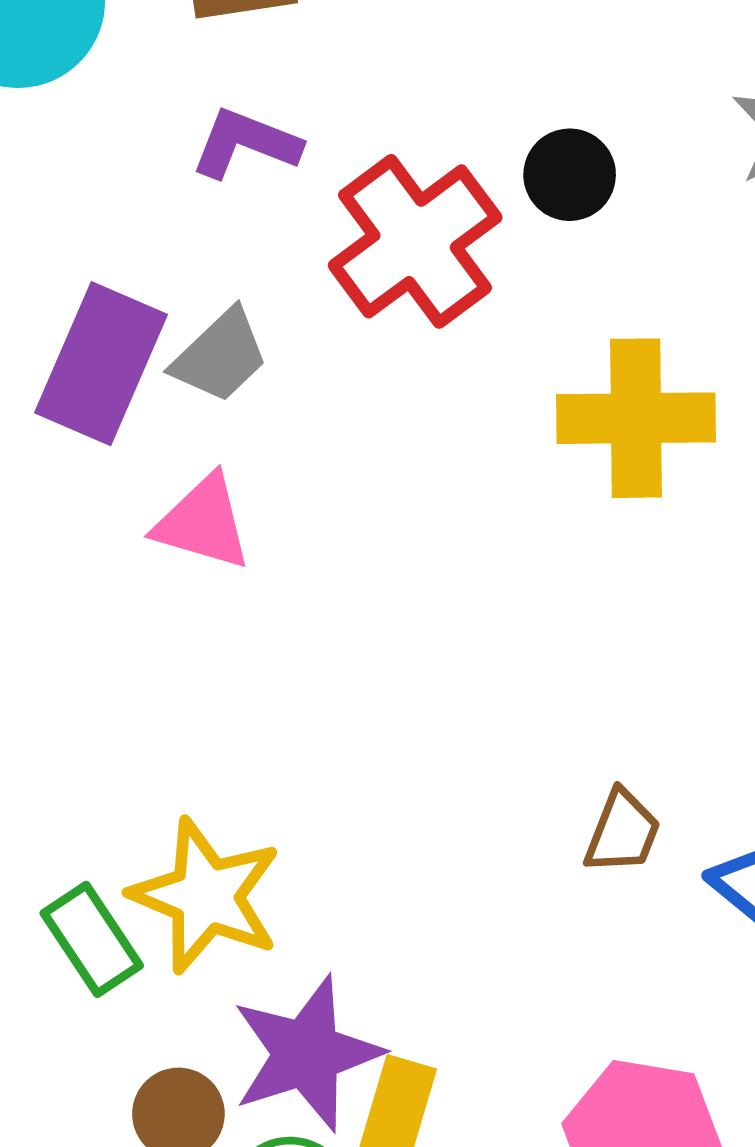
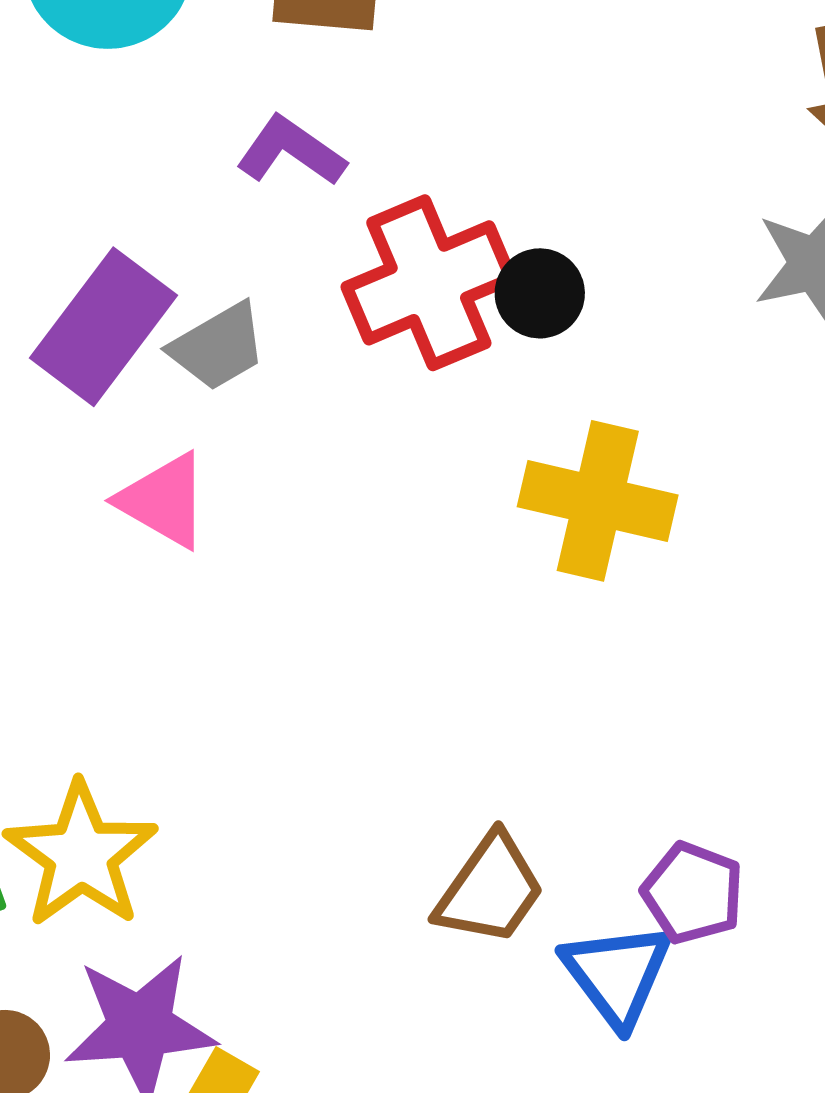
black circle: (570, 175) -> (540, 293), moved
brown trapezoid: (622, 832) -> (490, 890), size x1.4

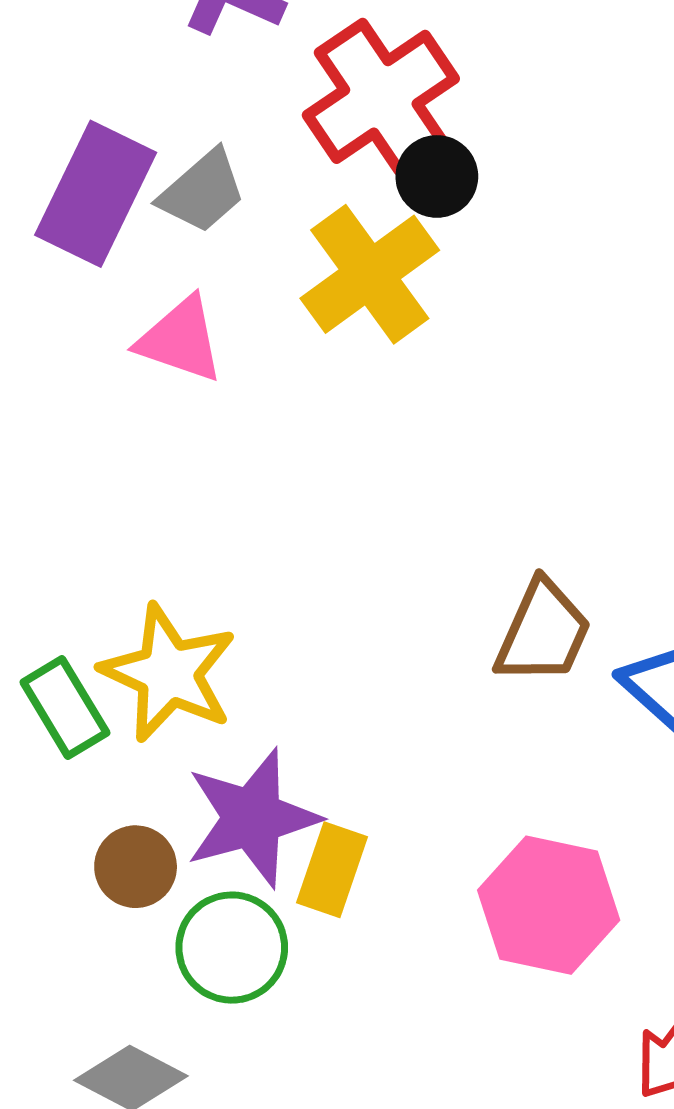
black circle: (540, 293) -> (437, 176), moved
yellow cross: (598, 501) -> (370, 274), moved, turned -38

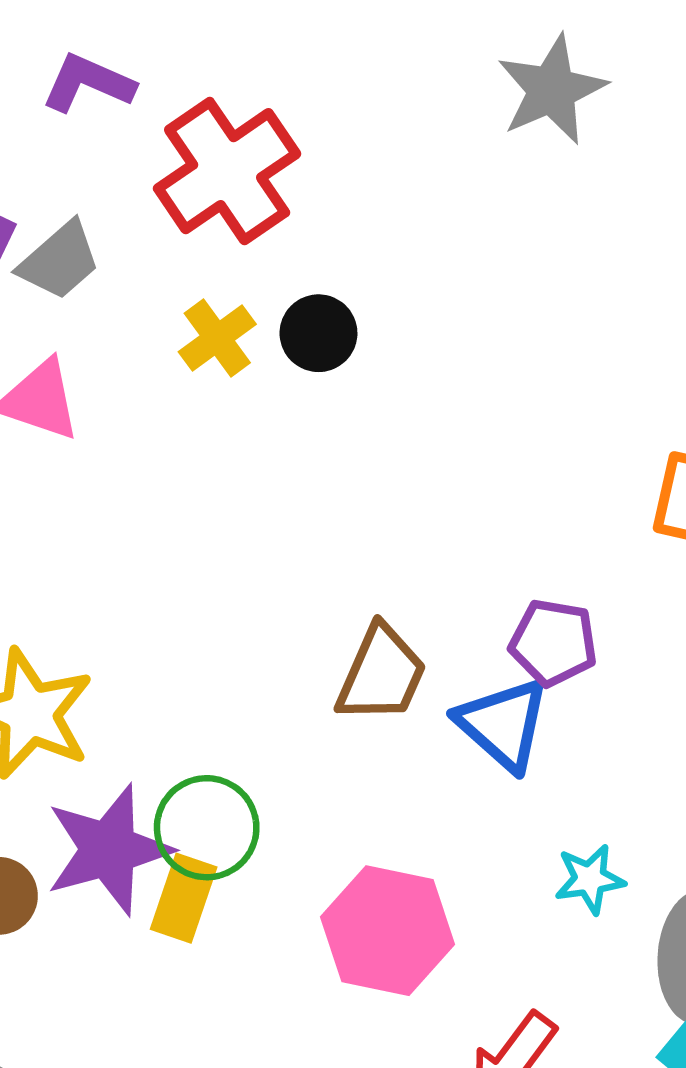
black circle: (437, 176) -> (318, 333), moved
yellow cross: (370, 274) -> (217, 338), size x0.6
green circle: (232, 948) -> (207, 828), moved

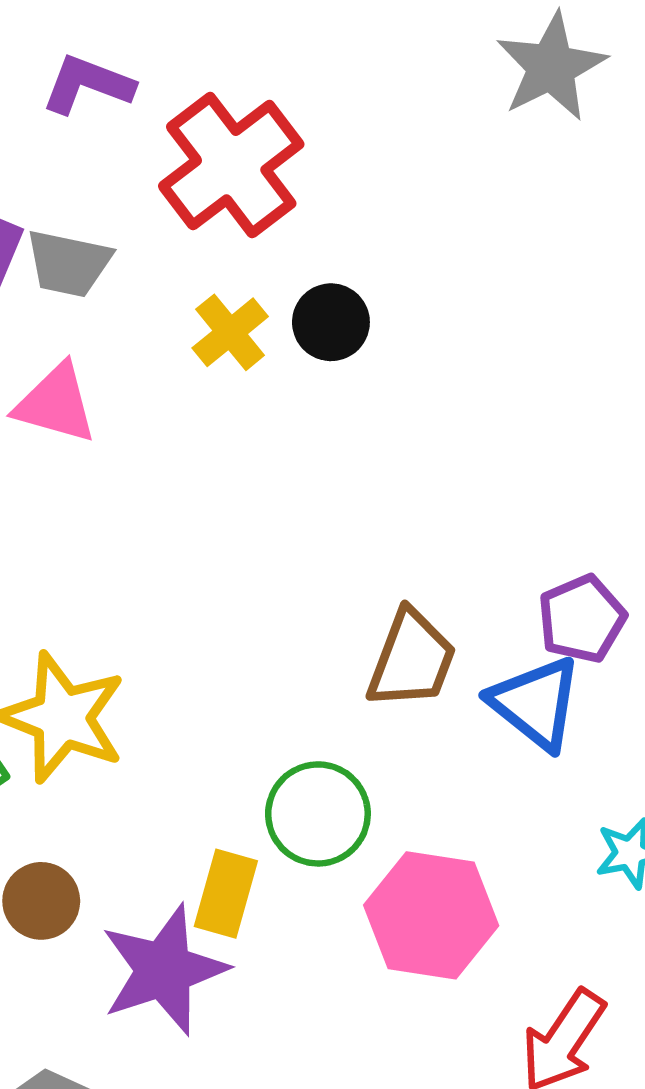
gray trapezoid: (59, 261) -> (68, 263), turned 56
purple pentagon: (553, 643) -> (582, 619), turned -30
green circle: (207, 828) -> (318, 814), moved
purple star: (109, 850) -> (164, 970), moved

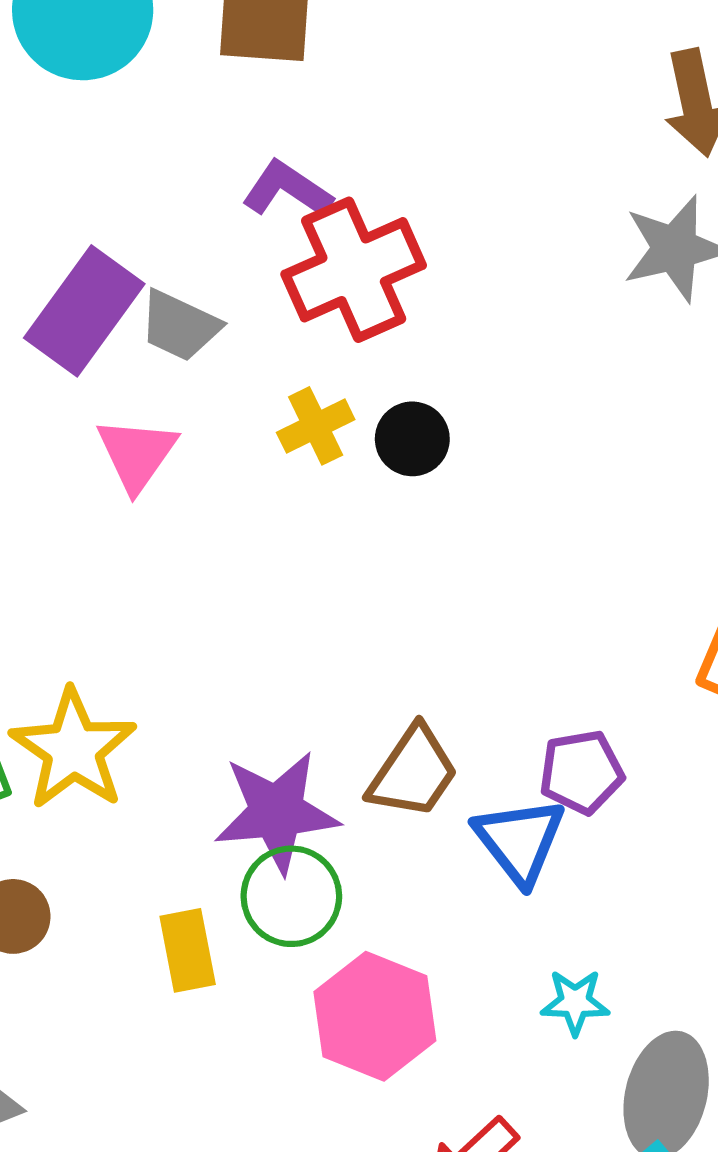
purple L-shape: (88, 84) -> (287, 189), moved
pink triangle: (56, 404) -> (137, 454), turned 36
yellow rectangle: (226, 894) -> (188, 950), turned -40
purple star: (164, 970) -> (277, 812), moved

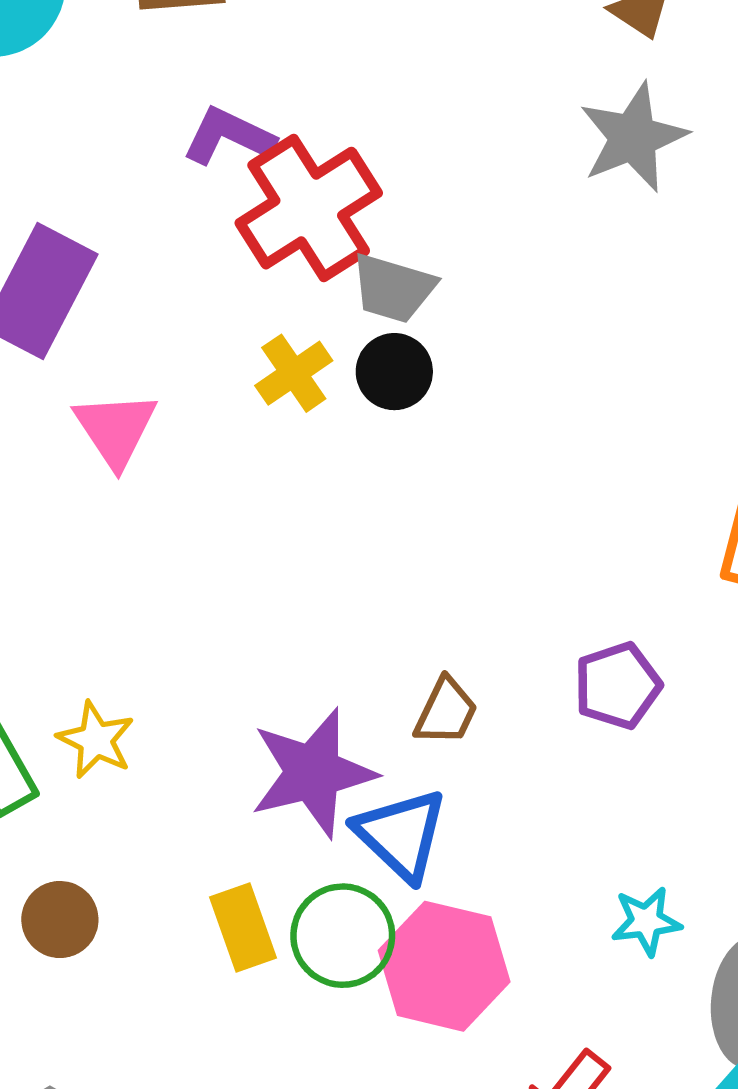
gray trapezoid: (180, 326) -> (393, 288), moved
yellow star: (73, 749) -> (96, 740), size x0.6
brown trapezoid: (413, 772) -> (446, 711), size x0.7
blue triangle: (520, 841) -> (401, 835), moved
green circle: (291, 896) -> (343, 936), moved

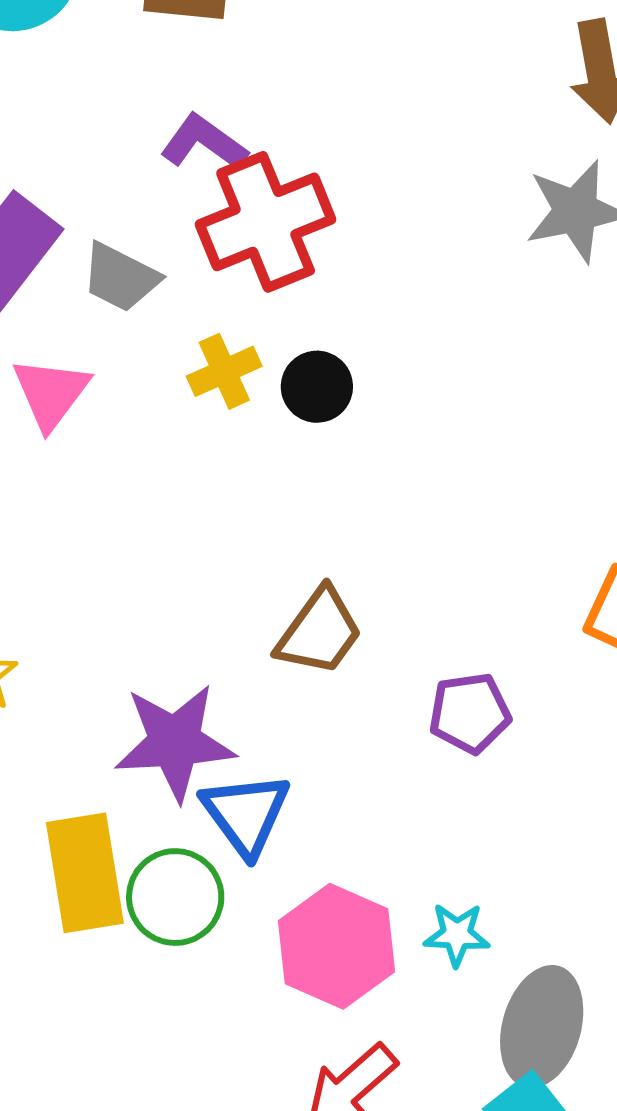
gray trapezoid: (393, 288) -> (120, 277), moved
brown trapezoid: (446, 711) -> (319, 632), moved, size x1.4
yellow rectangle: (243, 928) -> (85, 873), size x1.5
pink hexagon: (444, 966) -> (337, 946), moved

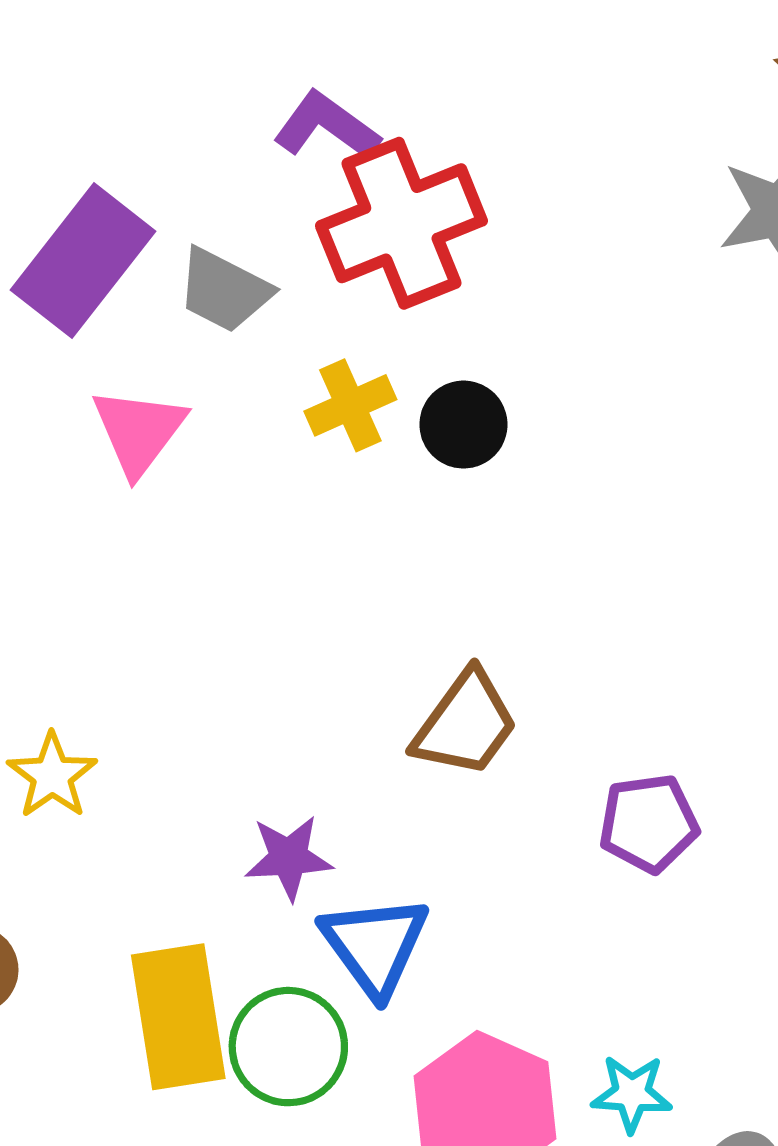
purple star: (175, 742) -> (289, 858), size x0.6

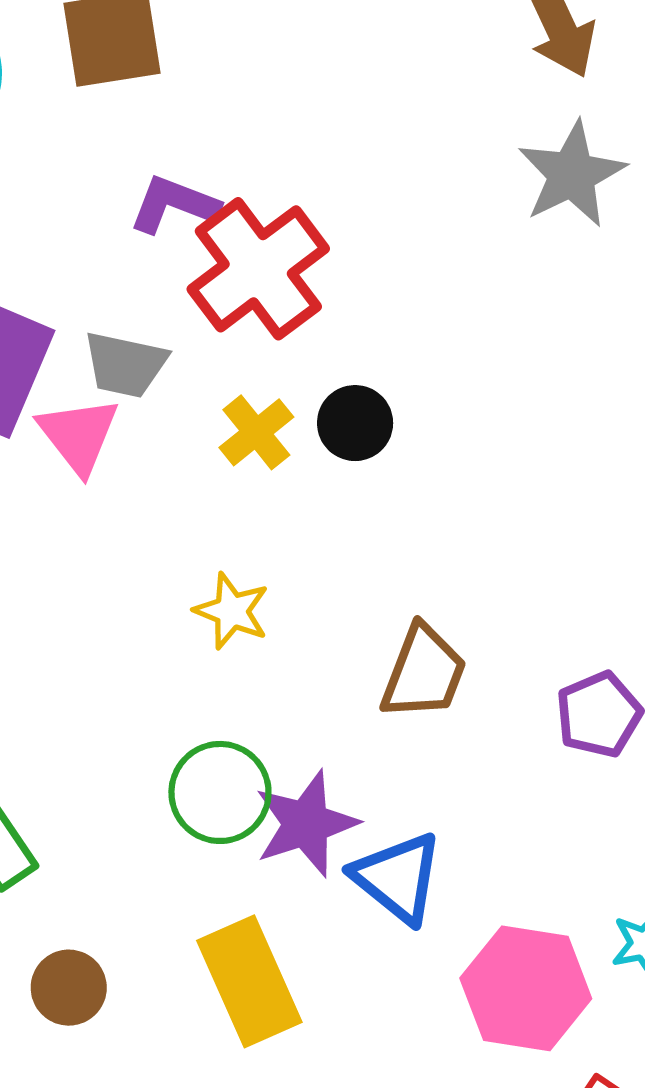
pink triangle: (139, 431) -> (79, 435), moved
yellow star: (52, 776) -> (232, 611), moved
purple star: (289, 858) -> (306, 824), size x1.4
green circle: (288, 1047) -> (220, 792), moved

